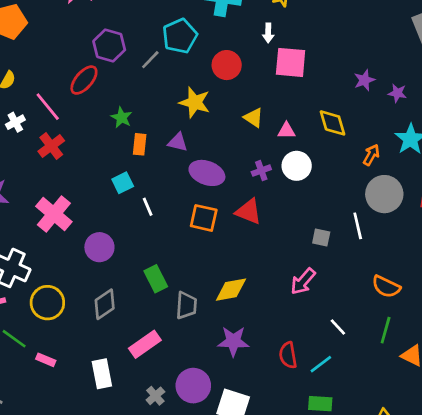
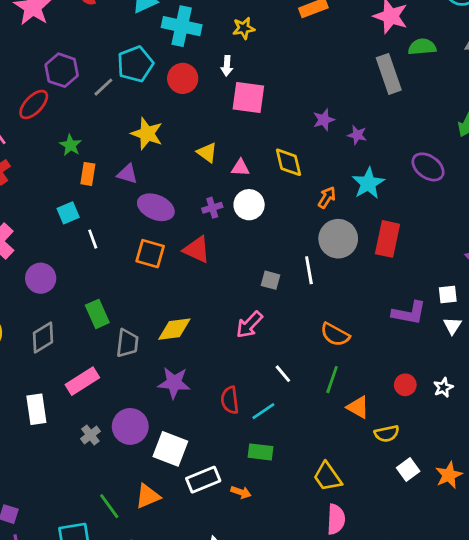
red circle: (227, 65) -> (183, 78), moved

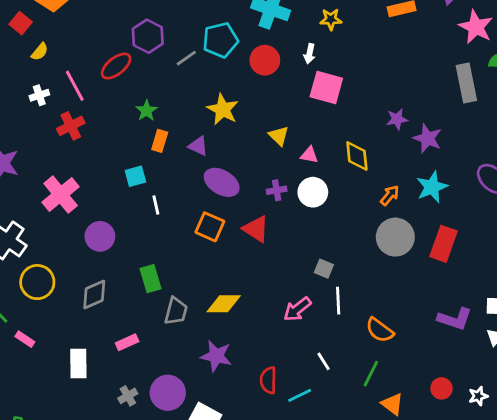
purple star: (357, 135) -> (427, 138), size x1.5
white line: (309, 270) -> (338, 301), moved
pink rectangle: (82, 381) -> (127, 342), size x0.7

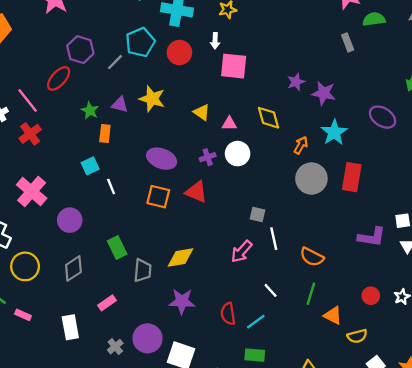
gray rectangle: (466, 83) -> (348, 42), size x0.6
purple triangle: (198, 146) -> (120, 105), moved

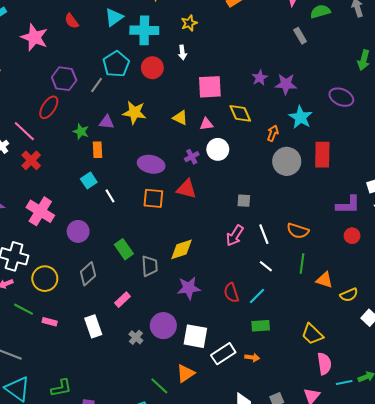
pink square: (234, 66) -> (210, 87), moved
white line: (274, 239) -> (264, 234), moved
red circle: (371, 296) -> (352, 236), moved

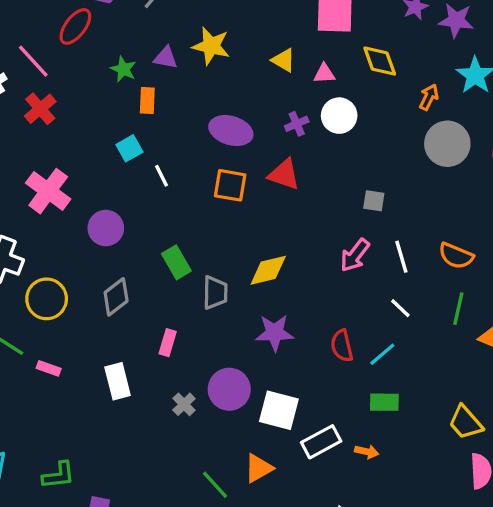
pink rectangle: (123, 300) -> (168, 343), turned -35

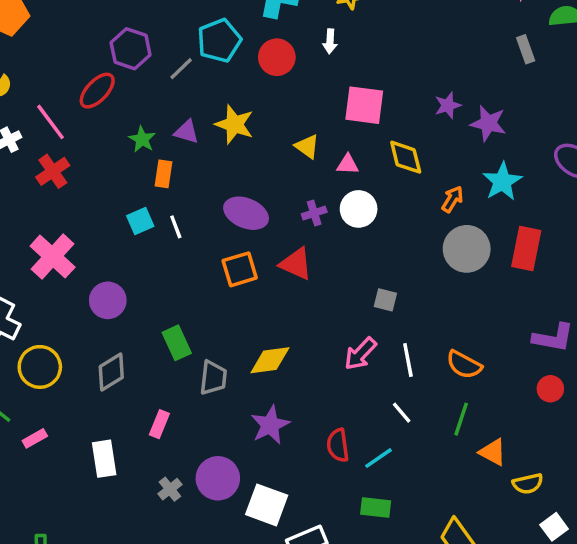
white line: (161, 176) -> (176, 227), moved
orange square: (230, 185) -> (240, 269), turned -32
purple star: (275, 333) -> (270, 425), turned -30
pink rectangle: (49, 368) -> (35, 438), turned -55

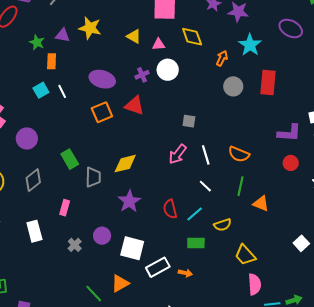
gray circle: (467, 249) -> (233, 86), size x0.7
purple circle: (218, 478) -> (102, 236), size x0.7
yellow semicircle: (528, 484) -> (223, 225), moved

